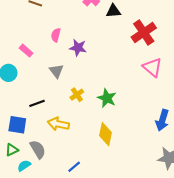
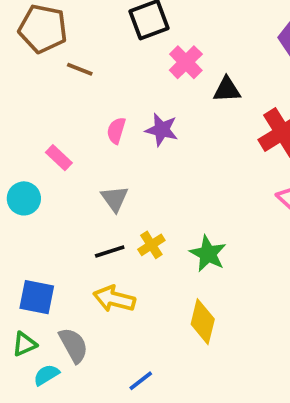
purple star: (78, 48) -> (162, 130), moved
black line: (37, 103) -> (110, 251), moved

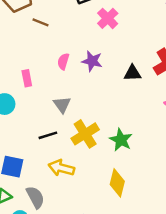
black triangle: (227, 90) -> (132, 73), moved
pink rectangle: (59, 158) -> (27, 78), turned 35
yellow cross: (151, 245) -> (85, 134), size x1.6
black line: (110, 251) -> (48, 135), moved

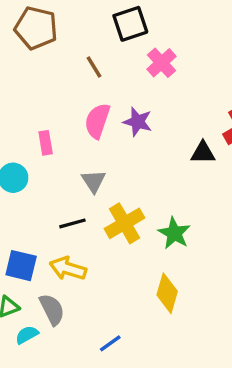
brown line: (40, 22) -> (94, 67), moved, turned 35
pink semicircle: (63, 61) -> (97, 121), size x1.5
black triangle: (132, 73) -> (203, 153), moved
yellow arrow: (61, 168) -> (68, 268), moved

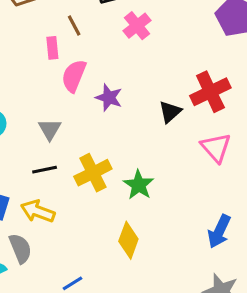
purple star: (138, 122) -> (109, 98), moved
pink rectangle: (46, 143) -> (52, 48), moved
black triangle: (203, 153) -> (170, 112), turned -45
gray triangle: (94, 181) -> (50, 129), moved

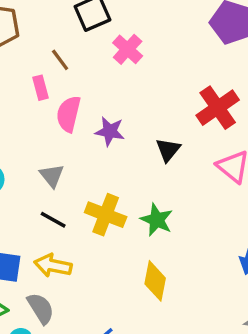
black triangle: (170, 112) -> (168, 150), moved
black line: (45, 170) -> (53, 220), turned 50
yellow cross: (93, 173) -> (106, 215), turned -33

